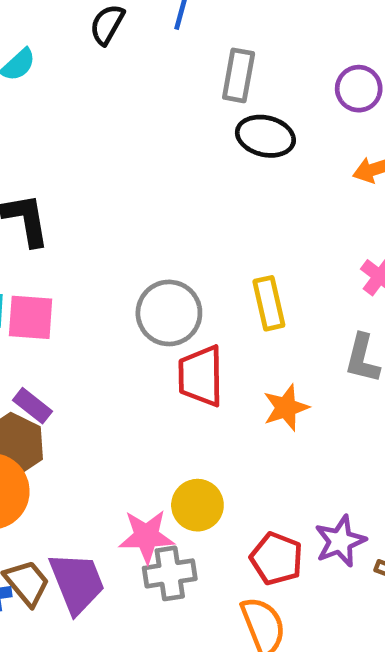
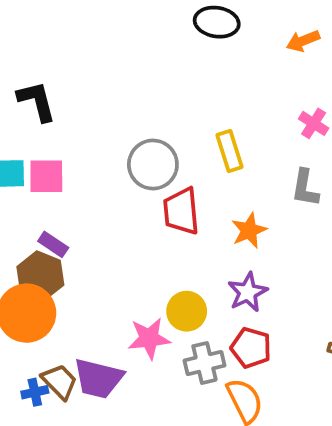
purple star: (340, 541) -> (248, 292), moved
gray cross: (170, 573) -> (204, 363), moved
purple trapezoid: (77, 583) -> (98, 378), turned 130

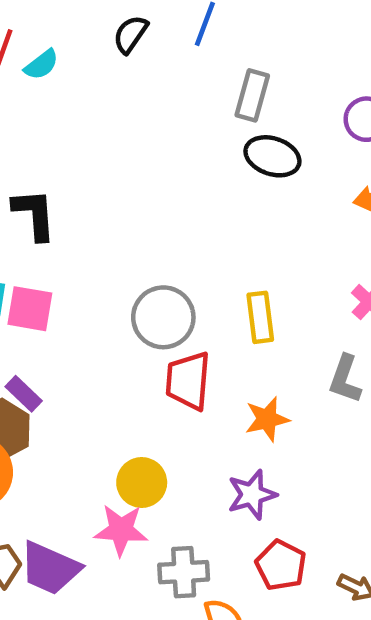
yellow circle: (187, 311) -> (142, 482), moved
red pentagon: (251, 348) -> (281, 565), moved

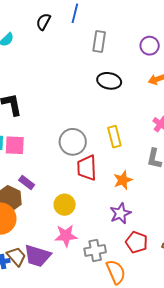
black ellipse: (272, 156) -> (109, 81), moved
purple rectangle: (24, 394) -> (27, 182), moved
yellow circle: (142, 482) -> (65, 205), moved

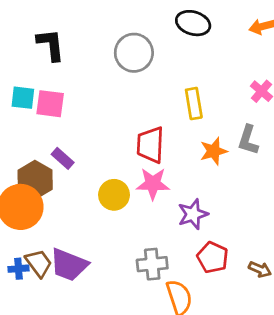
gray circle: (73, 142) -> (134, 53), moved
orange star: (123, 180) -> (214, 151), moved
pink star: (66, 236) -> (153, 184), moved

